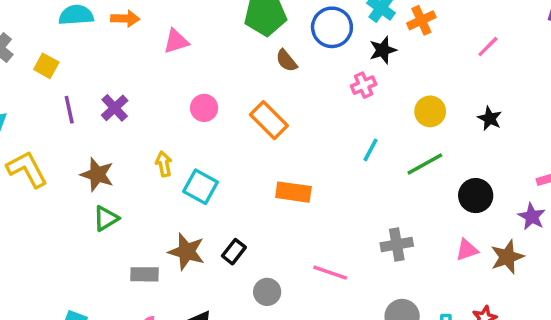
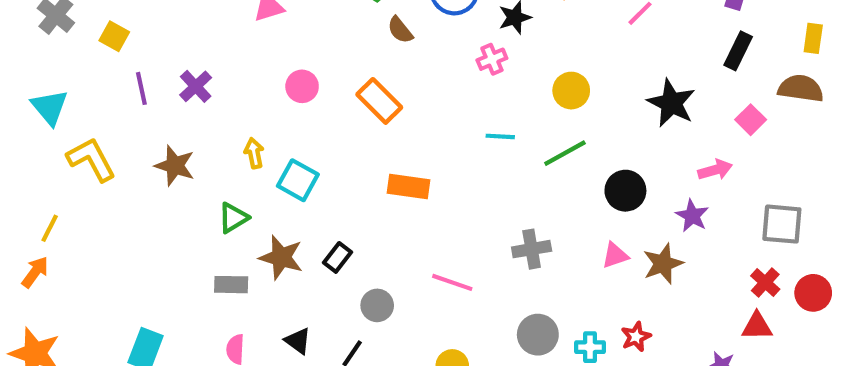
black star: (490, 118) -> (671, 103), moved, size x1.6
cyan line: (371, 150) -> (500, 136), turned 65
green triangle: (106, 218) -> (233, 218), moved

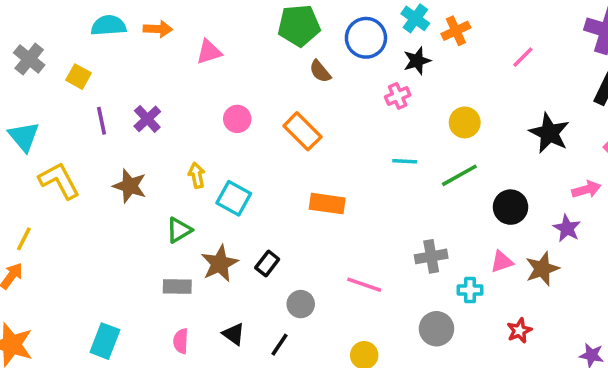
brown star: (281, 257) -> (220, 264), turned 30
cyan cross: (590, 347) -> (470, 290), moved

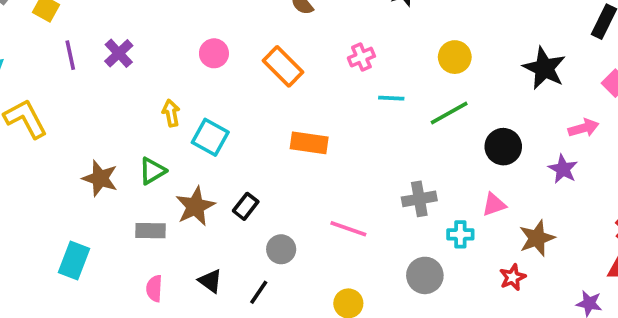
pink cross: (398, 96) -> (361, 57), moved
brown star: (130, 186) -> (100, 178), moved
brown star: (542, 269) -> (537, 238), moved
cyan rectangle: (105, 341) -> (74, 260), moved

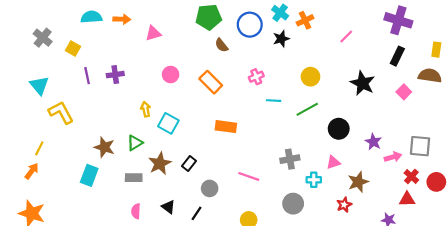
purple cross: (119, 53) -> (115, 75), turned 35
pink arrow: (584, 128) -> (393, 157), moved
cyan rectangle: (74, 260) -> (89, 175), moved

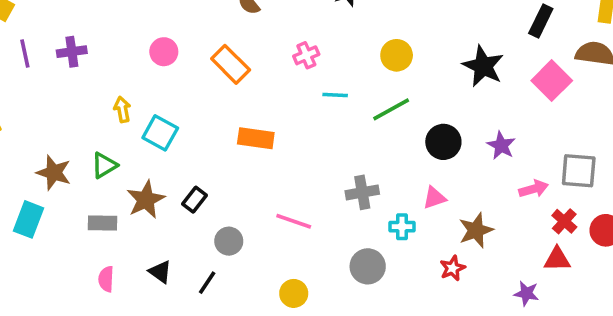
pink square: (404, 92) -> (552, 81), size x1.5
purple star: (373, 142) -> (501, 145), moved

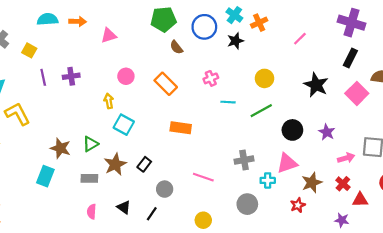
yellow arrow: (122, 109) -> (109, 101), moved
pink triangle: (434, 198) -> (287, 163), size x1.5
red cross: (564, 221) -> (343, 184), moved

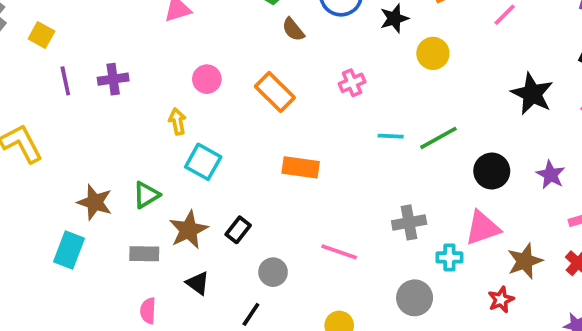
yellow circle: (264, 78) -> (433, 53), moved
cyan line: (228, 102) -> (391, 136), moved
black triangle: (124, 207) -> (198, 283), moved

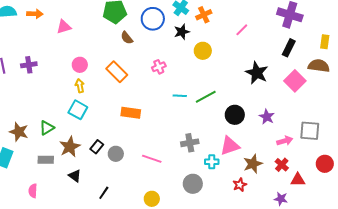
yellow arrow: (177, 121) -> (80, 86), moved
gray circle: (273, 272) -> (116, 154), moved
pink semicircle: (148, 311) -> (33, 191), moved

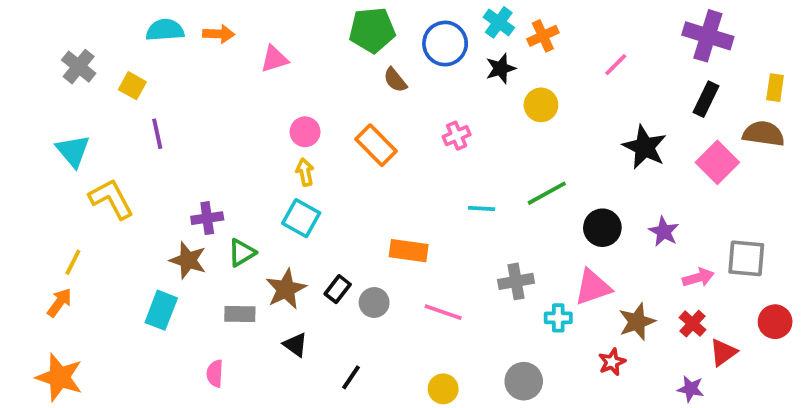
purple cross: (29, 65) -> (207, 218), moved
cyan line: (180, 96) -> (482, 209), moved
orange rectangle: (131, 113) -> (409, 251), moved
red triangle: (298, 180) -> (723, 352), turned -35
gray circle: (193, 184) -> (524, 381), moved

